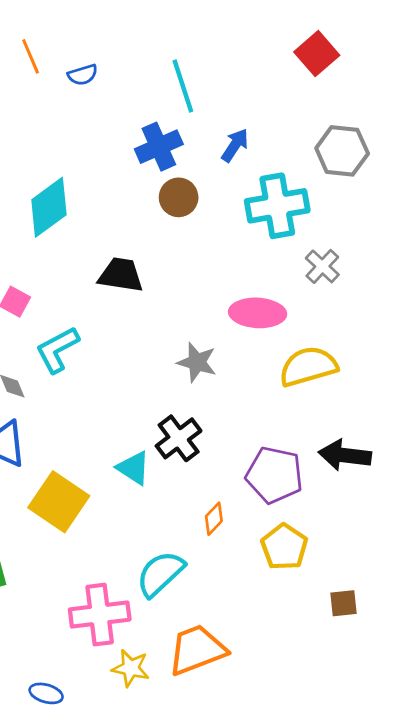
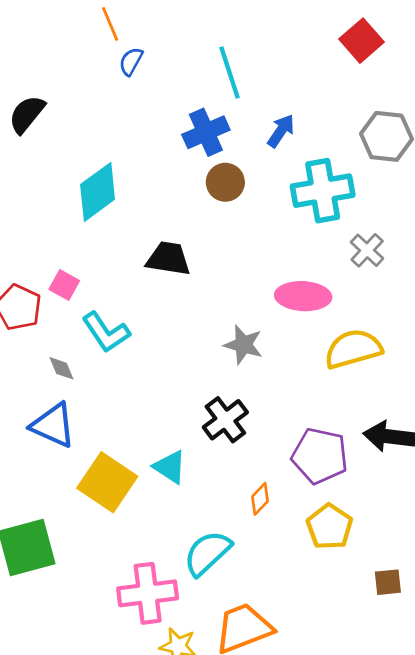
orange line: (31, 56) -> (110, 24), moved
blue semicircle: (83, 75) -> (131, 61), turned 136
cyan L-shape: (57, 350) -> (106, 332), turned -96
cyan triangle: (133, 468) -> (170, 467), moved

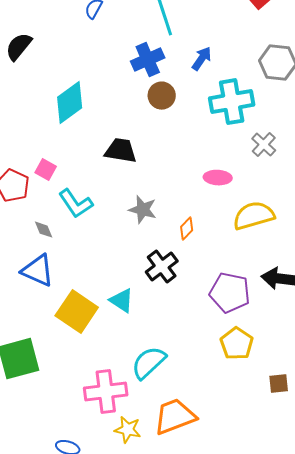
pink ellipse: (303, 296) -> (218, 178), size x0.7
gray star: (243, 345) -> (143, 210), moved
orange diamond: (260, 499) -> (187, 229), moved

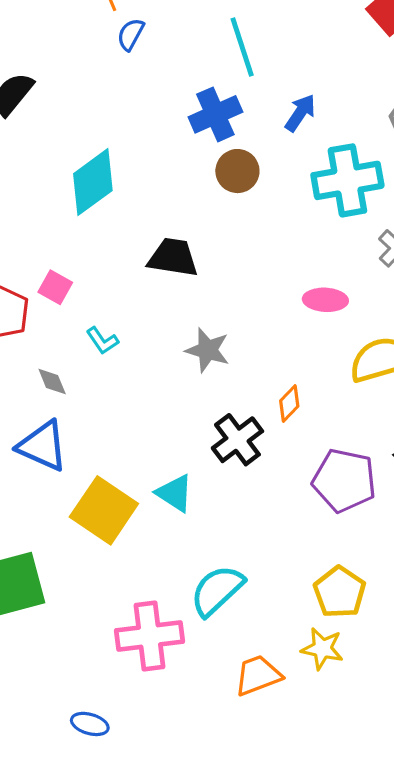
cyan L-shape: (76, 204) -> (102, 341), size x0.6
orange diamond: (187, 229) -> (289, 404), moved
yellow pentagon: (237, 344) -> (340, 592), moved
orange trapezoid: (175, 417) -> (258, 675), size x0.7
yellow star: (128, 430) -> (322, 649), moved

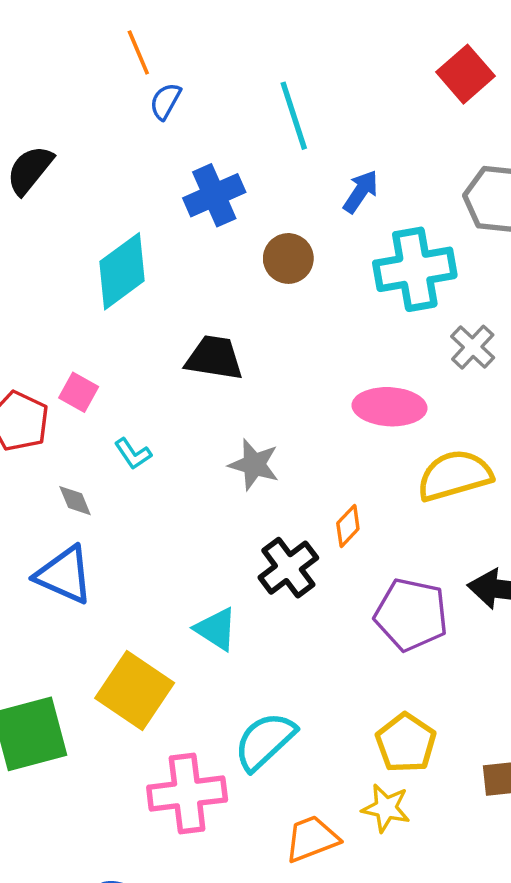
blue cross: (215, 114) -> (214, 195), moved
pink ellipse: (325, 300) -> (390, 407), size x1.4
yellow square: (104, 510) -> (135, 690), moved

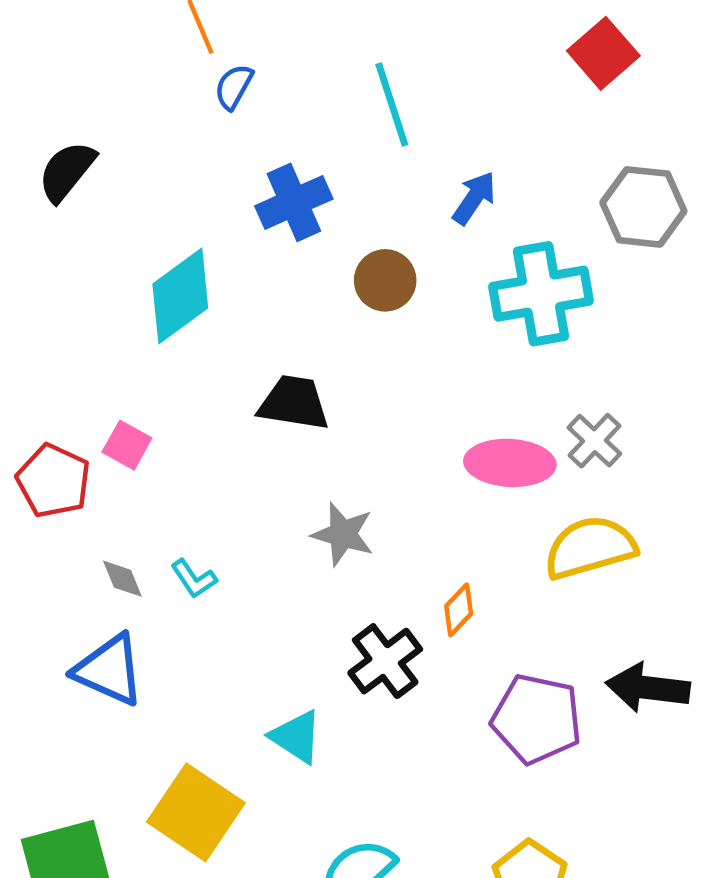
gray cross: (473, 347) -> (594, 441), moved
cyan L-shape: (133, 454) -> (194, 579), moved

